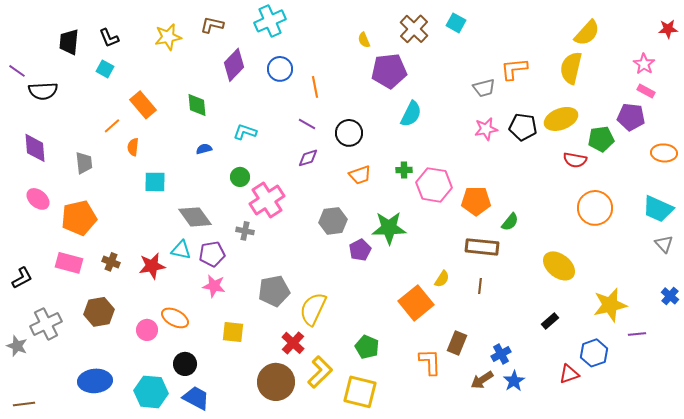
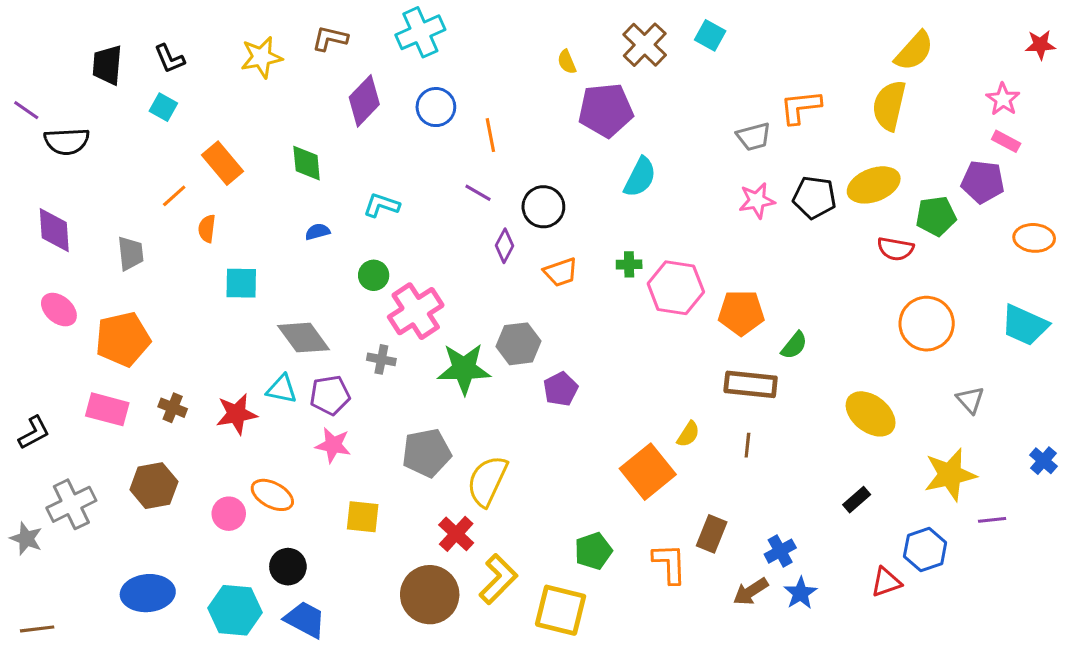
purple diamond: (308, 158) -> (504, 246), moved, turned -45
green star: (389, 228) -> (464, 369), moved
gray triangle: (664, 244) -> (970, 400), moved
green pentagon: (367, 347) -> (593, 551), moved, turned 30

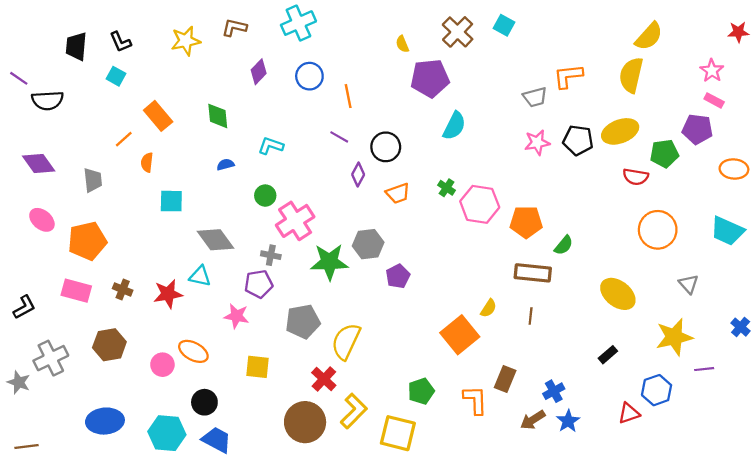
purple diamond: (364, 101) -> (259, 72), size x0.7
purple diamond: (54, 230) -> (39, 163), turned -32
green cross: (629, 264) -> (447, 188), turned 35
purple pentagon: (330, 395) -> (259, 284), moved

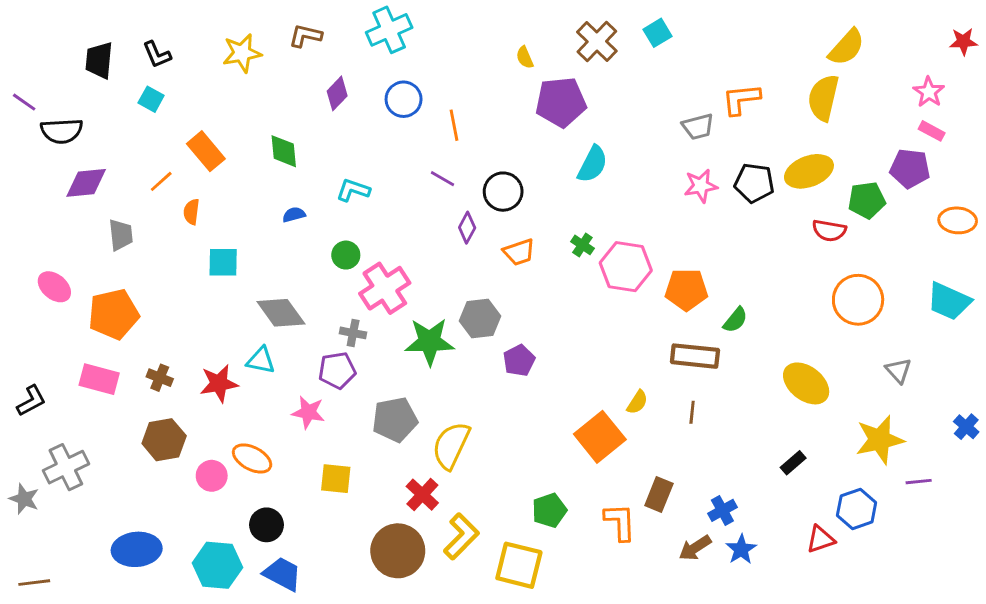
cyan square: (504, 25) -> (657, 33), turned 30
purple diamond: (39, 163) -> (86, 183), moved, turned -60
brown hexagon: (109, 345) -> (164, 440), moved

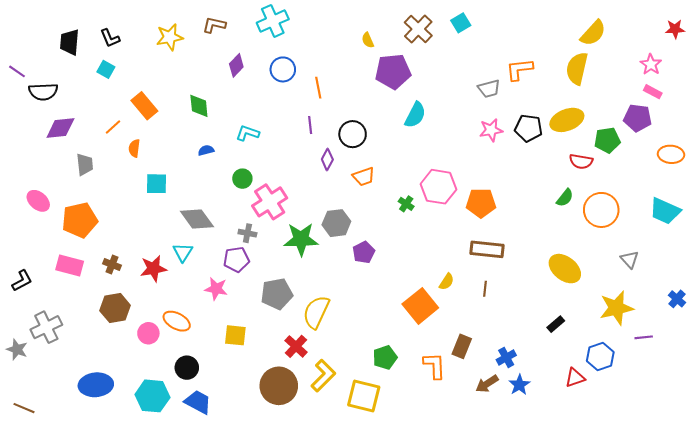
purple line: (443, 179) -> (310, 125), turned 54
green cross: (582, 245) -> (406, 204), moved
green semicircle: (735, 320) -> (565, 198), moved
cyan triangle: (261, 360) -> (183, 252), turned 50
brown line: (34, 583) -> (24, 408), turned 30

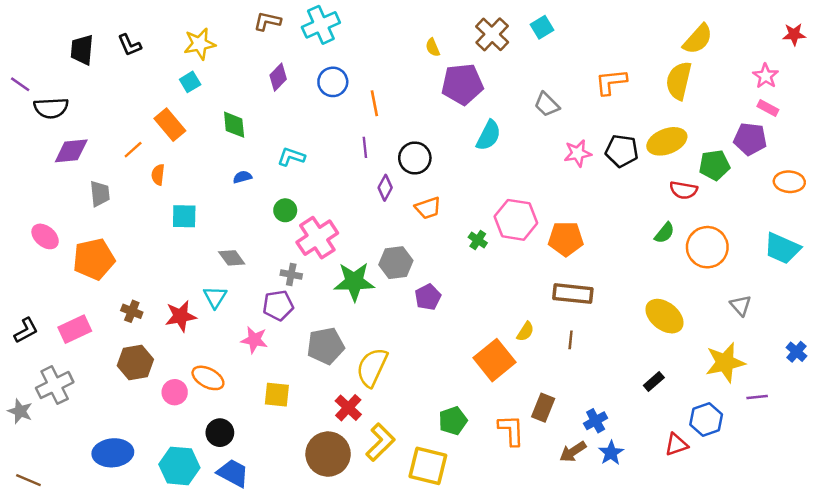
brown L-shape: (214, 25) -> (267, 21), moved
cyan square: (106, 69) -> (190, 82), moved, turned 30
gray trapezoid: (489, 89) -> (547, 104), moved, turned 60
gray diamond: (197, 219) -> (232, 258), size x0.7
pink rectangle: (70, 266) -> (75, 329), moved, turned -40

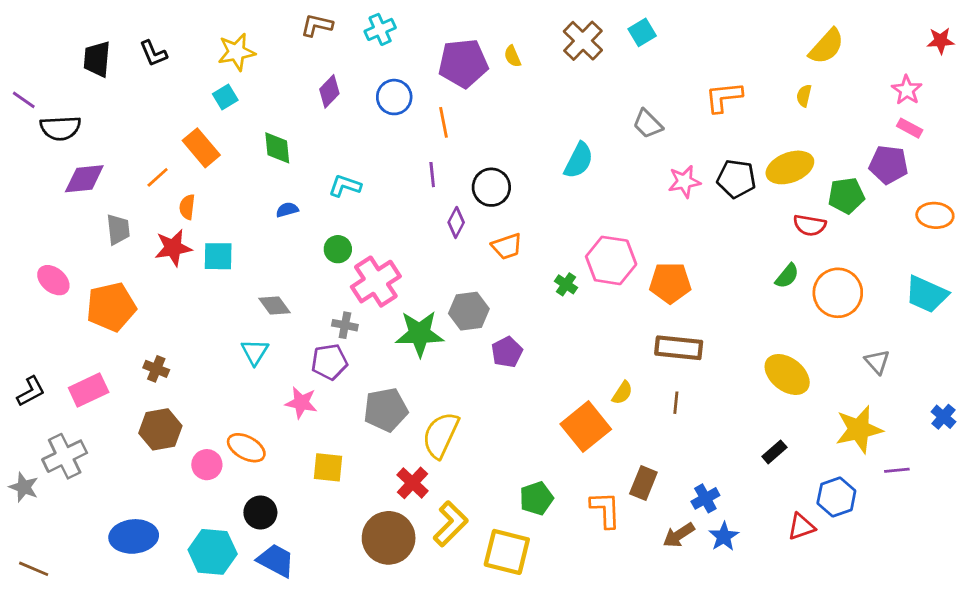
cyan cross: (321, 25) -> (380, 29), size x0.7
yellow semicircle: (679, 81) -> (804, 96), size x0.5
purple pentagon: (462, 84) -> (463, 63), moved
red star: (181, 316) -> (173, 248), moved

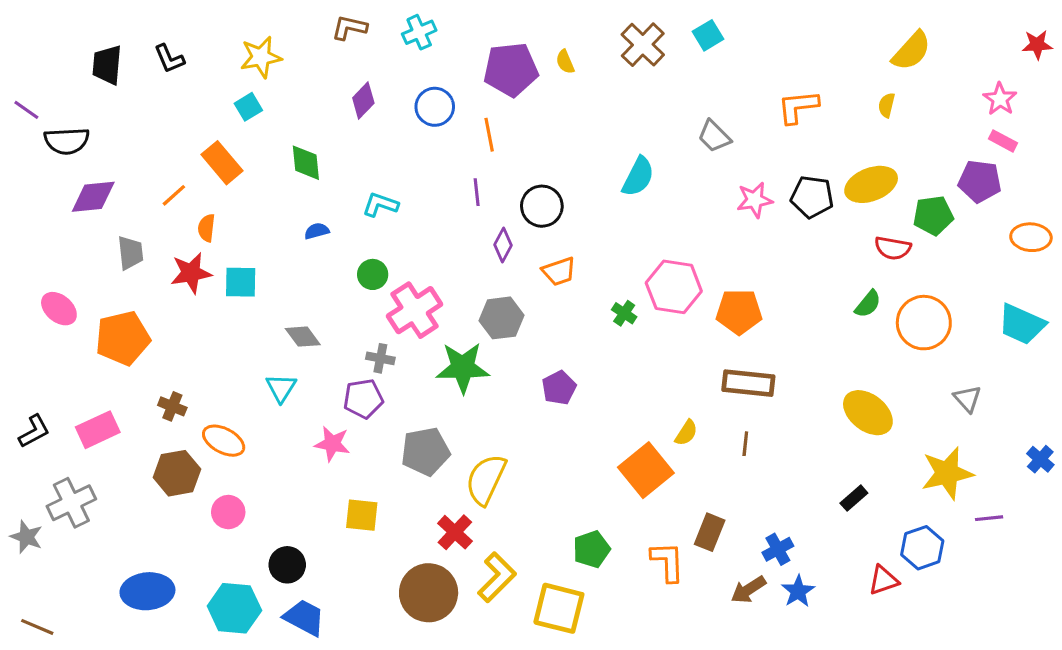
gray hexagon: (469, 311) -> (501, 318), moved
orange ellipse: (246, 448) -> (224, 441), moved

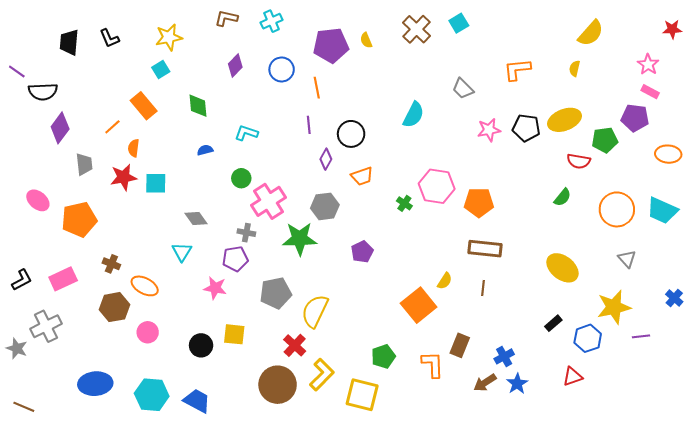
purple diamond: (93, 197) -> (60, 128), turned -48
orange circle: (924, 323) -> (617, 209), moved
blue hexagon: (922, 548) -> (588, 338), moved
black circle: (287, 565) -> (201, 345), moved

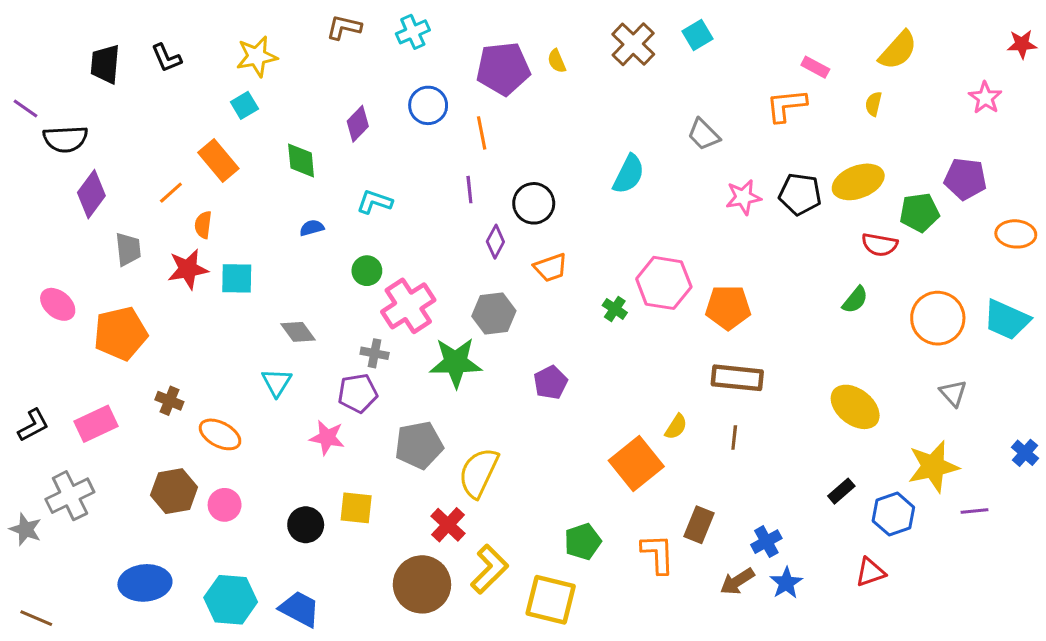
purple diamond: (235, 65) -> (358, 124), moved
pink rectangle: (650, 92) -> (815, 67), moved
brown hexagon: (114, 307) -> (174, 491), moved

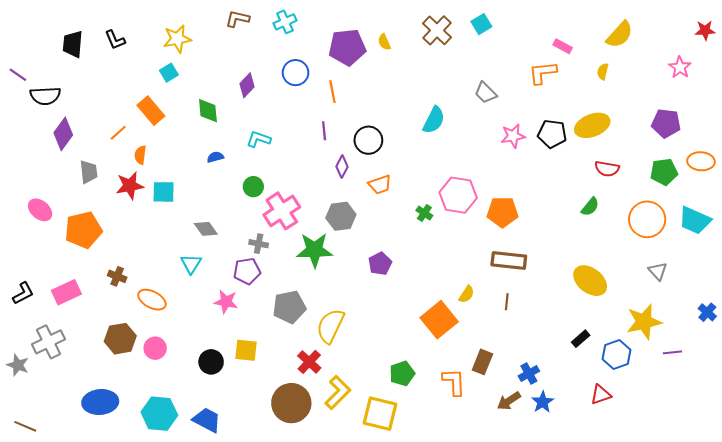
green pentagon: (919, 213) -> (664, 172), moved

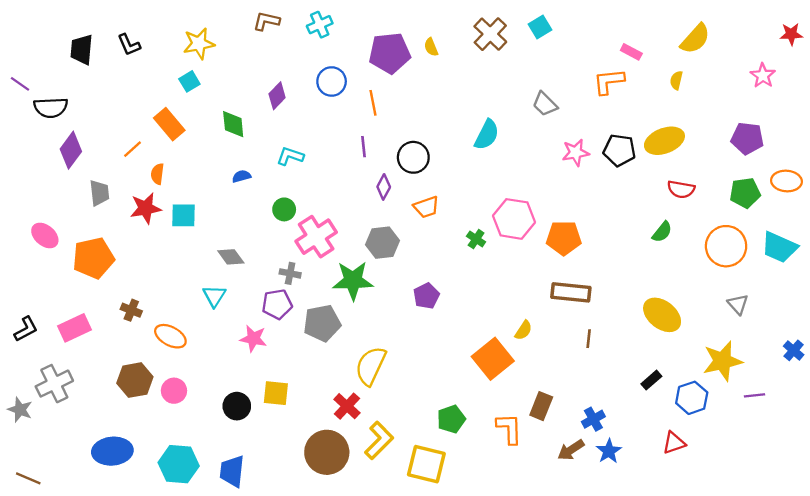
brown line: (507, 302) -> (589, 339), moved
gray pentagon: (289, 307) -> (322, 323), moved
blue trapezoid: (207, 420) -> (232, 471), turned -112

